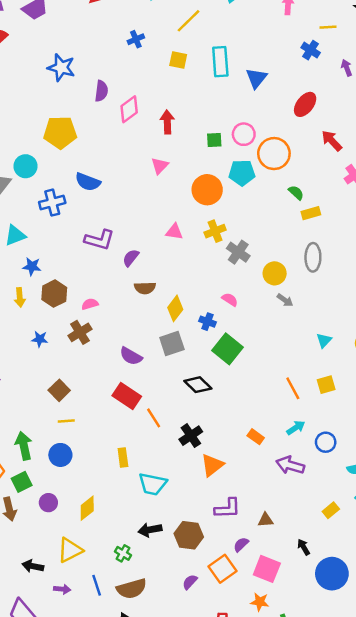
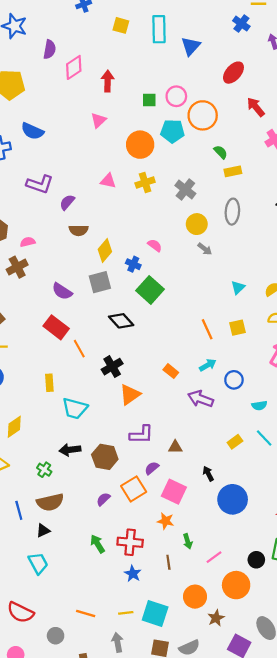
gray cross: (238, 252) -> (185, 190), moved
blue line: (97, 585) -> (19, 510), moved

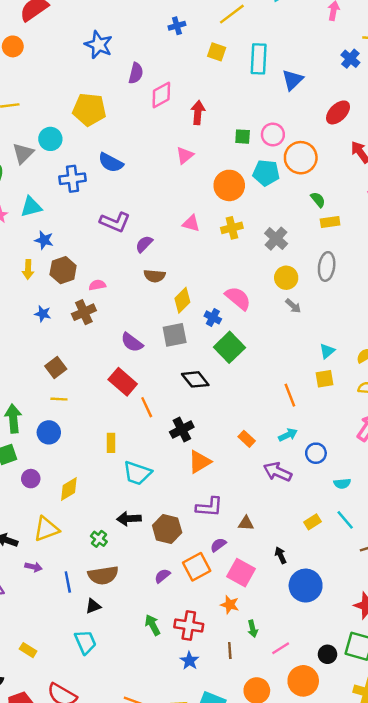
pink semicircle: (155, 245) -> (238, 298), size x1.6
yellow square: (237, 328) -> (325, 379), moved

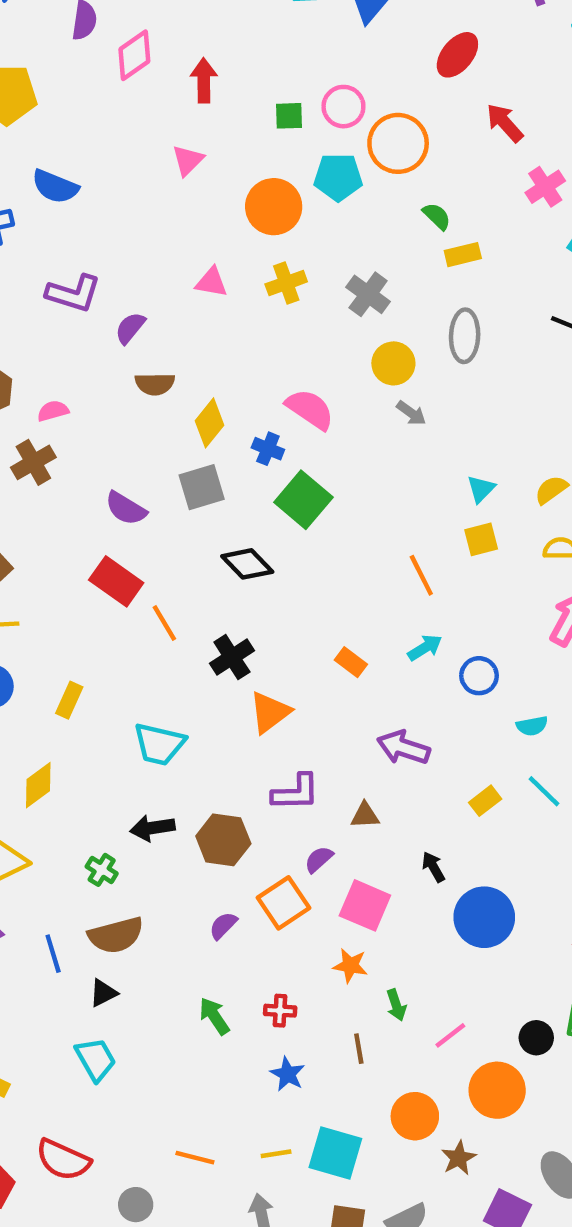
yellow rectangle: (111, 443) -> (69, 700), moved, turned 30
purple arrow: (278, 472) -> (403, 748), moved
red cross: (189, 626) -> (280, 1011), size x0.6

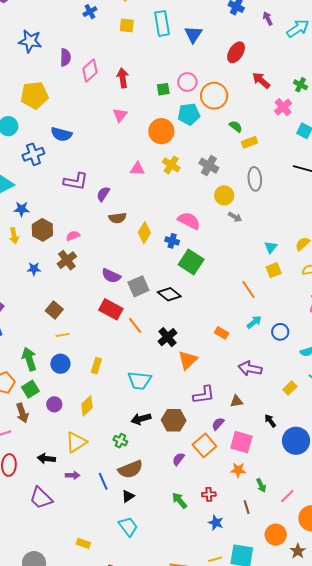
yellow cross: (286, 283) -> (171, 165), turned -30
gray square: (202, 487) -> (138, 286), moved

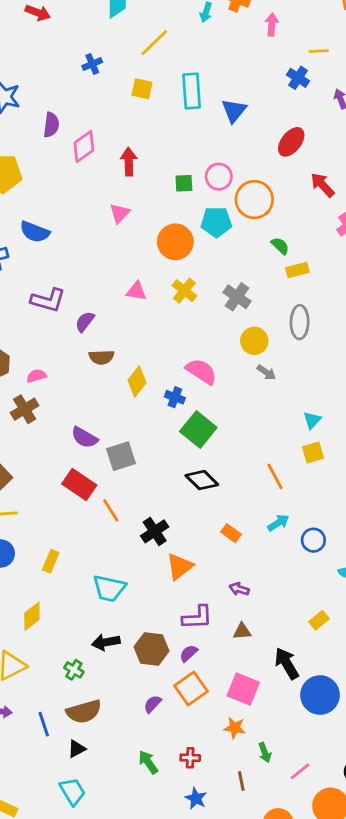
black diamond: (169, 294) -> (202, 480), moved
purple arrow: (250, 369) -> (239, 589), moved, size x0.6
black arrow: (270, 421) -> (287, 663), size x1.6
purple semicircle: (218, 424) -> (189, 653), moved

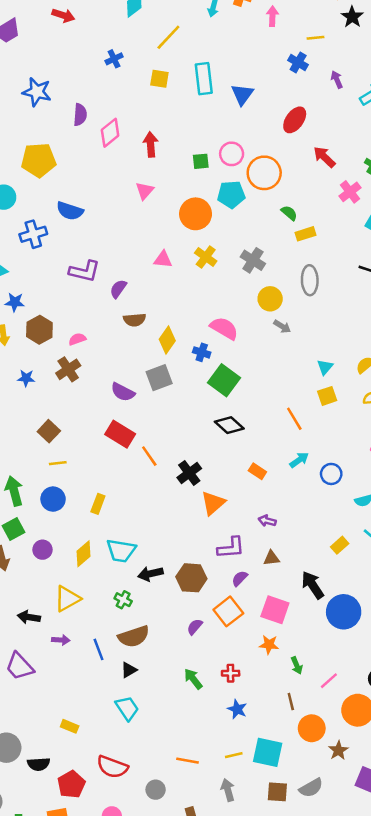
gray square: (121, 456) -> (159, 378), moved
cyan trapezoid: (109, 588) -> (121, 551), moved
purple semicircle: (189, 653) -> (240, 578), moved
brown line: (241, 781) -> (291, 702), moved

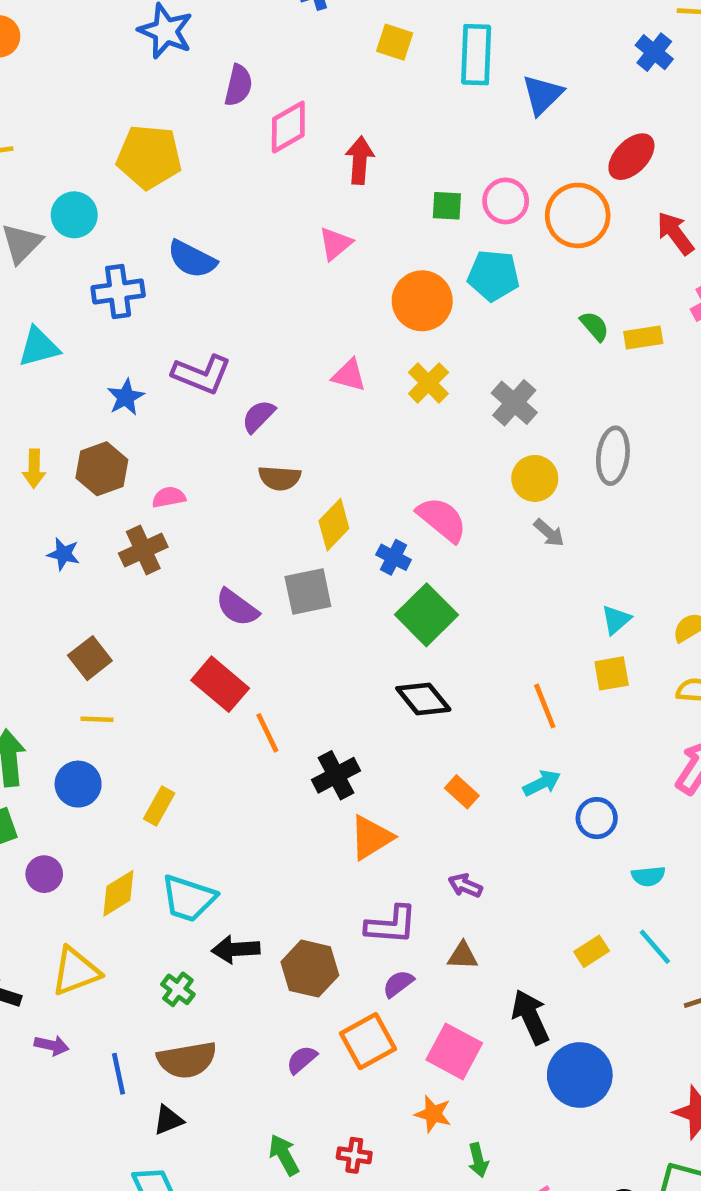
orange circle: (264, 173) -> (578, 215), moved
yellow rectangle: (306, 234) -> (643, 337), moved
blue star: (15, 302) -> (126, 397), moved, turned 30

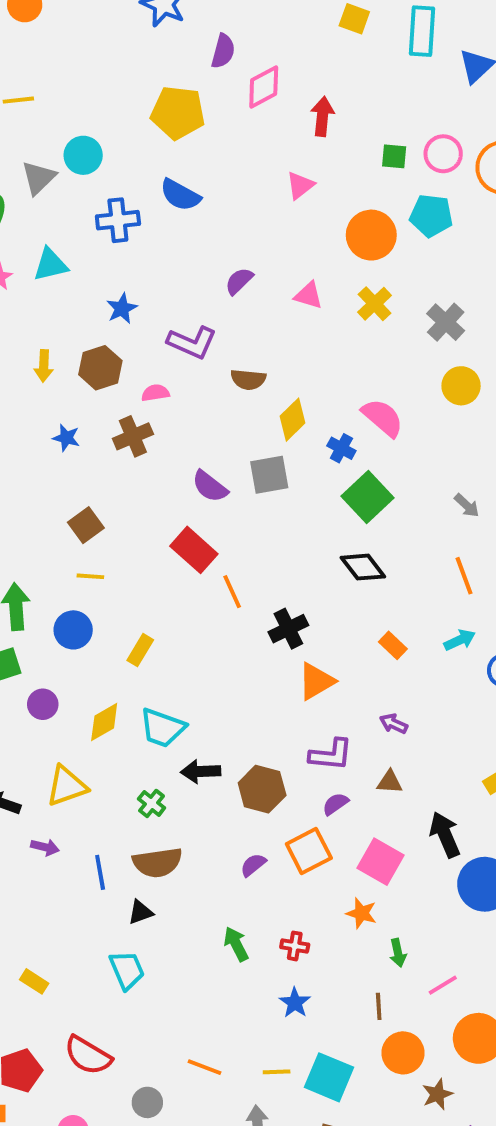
yellow pentagon: (149, 157) -> (178, 113), moved
purple L-shape: (202, 374) -> (192, 342), moved
purple semicircle: (258, 416) -> (239, 281), moved
gray arrow: (549, 533) -> (467, 505), moved

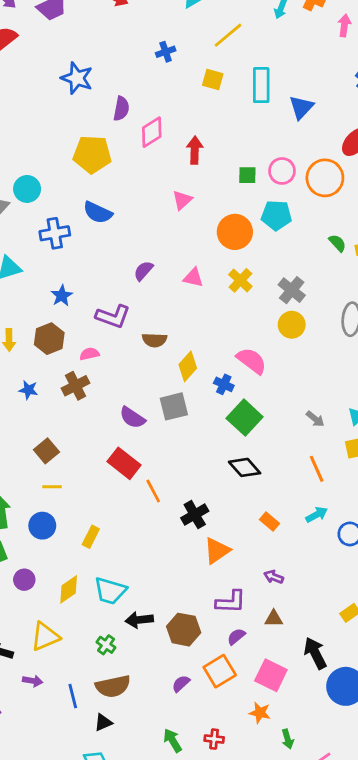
yellow circle: (461, 386) -> (292, 325), moved

